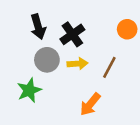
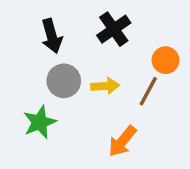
orange circle: (127, 29) -> (166, 60), moved
black cross: (72, 34) -> (114, 29), moved

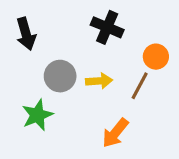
black cross: (114, 29) -> (107, 27), turned -32
black arrow: (52, 36) -> (26, 34), moved

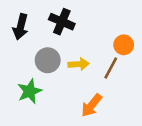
black cross: (107, 27) -> (62, 22), moved
black arrow: (26, 34) -> (21, 27), turned 30

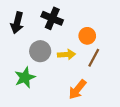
orange circle: (124, 45) -> (87, 36), moved

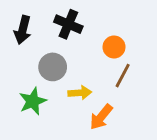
yellow arrow: (66, 54) -> (80, 93), moved

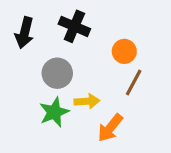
green star: (33, 101) -> (54, 112), moved

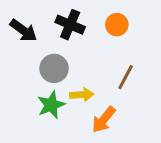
black arrow: (25, 33) -> (23, 30), turned -68
orange circle: (124, 51) -> (117, 25), moved

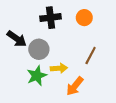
black cross: (70, 25) -> (50, 18), turned -30
black arrow: (23, 30) -> (17, 39), moved

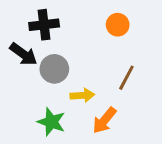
black cross: (50, 18) -> (44, 25), moved
green star: (37, 76) -> (51, 122), moved, turned -30

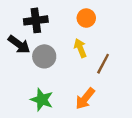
orange circle: (118, 25) -> (86, 18), moved
yellow arrow: (82, 95) -> (80, 48), moved, turned -108

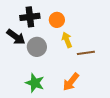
orange circle: (86, 18) -> (57, 20), moved
brown line: (103, 64) -> (86, 53), turned 54

